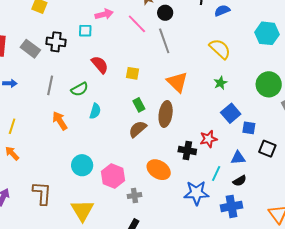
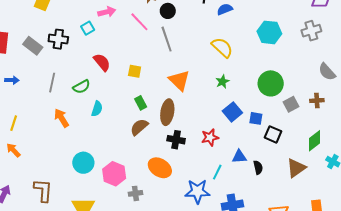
cyan square: (85, 31) -> (88, 28), turned -32
blue square: (249, 128) -> (256, 118), moved
black square: (267, 149) -> (273, 134), moved
black cross: (187, 150) -> (176, 140), moved
black semicircle: (240, 181) -> (258, 167), moved, turned -72

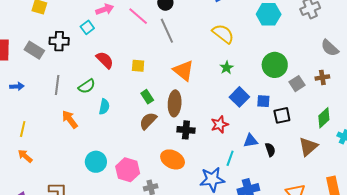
black square: (273, 134) -> (282, 115), turned -30

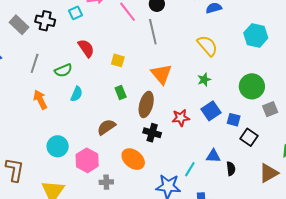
black square: (282, 115) -> (249, 137), turned 36
brown semicircle: (148, 121) -> (106, 127), moved
red star: (220, 124) -> (181, 118), moved

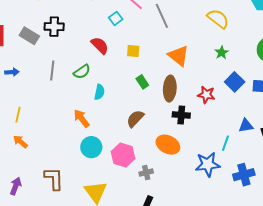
cyan square: (75, 13) -> (116, 18), moved
orange arrow: (40, 100) -> (81, 118), moved
red star: (181, 118) -> (206, 95), turned 30

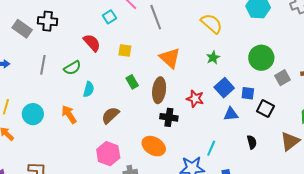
brown semicircle: (135, 119) -> (110, 115), moved
blue triangle: (246, 126) -> (231, 114), moved
cyan circle: (91, 147) -> (33, 114), moved

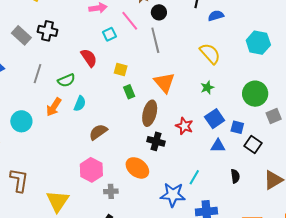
green rectangle: (132, 82) -> (129, 92), moved
orange arrow: (69, 114) -> (54, 107), moved, turned -120

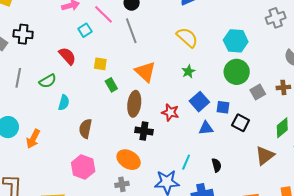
cyan hexagon: (258, 43) -> (236, 41), moved
orange arrow: (54, 107) -> (33, 139), moved
brown semicircle: (98, 132) -> (85, 129), turned -36
black semicircle: (235, 176) -> (217, 165), moved
gray cross: (111, 191) -> (122, 184), moved

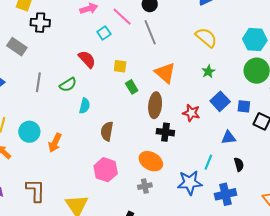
black cross: (23, 34) -> (40, 23), moved
blue triangle: (206, 128) -> (229, 138), moved

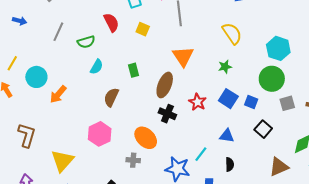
yellow square: (120, 66) -> (143, 29), moved
green rectangle: (132, 87) -> (133, 70), moved
blue square: (220, 101) -> (228, 99), turned -30
blue square: (244, 106) -> (251, 102), moved

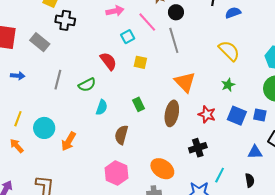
red star: (197, 102) -> (207, 114), moved
black cross: (167, 114) -> (198, 148), moved, turned -30
blue triangle: (227, 136) -> (255, 152), moved

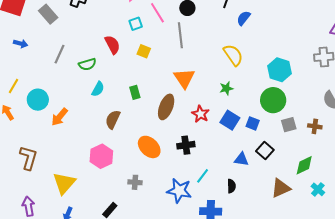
blue semicircle: (233, 13) -> (244, 18), turned -42
orange ellipse: (162, 169) -> (149, 147), moved

